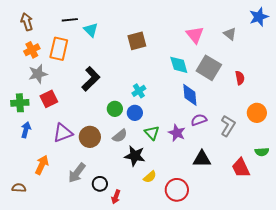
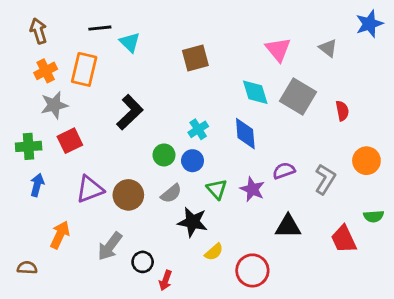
blue diamond: (190, 95) -> (245, 134), moved

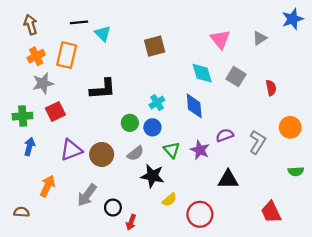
gray triangle: (328, 48) -> (260, 38), turned 49
gray square: (298, 97) -> (236, 77), size x0.7
black L-shape: (130, 112) -> (103, 89), turned 40
red trapezoid: (344, 239) -> (271, 212), moved

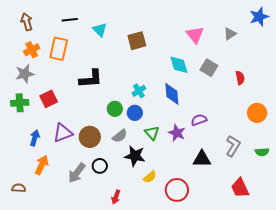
cyan triangle: (103, 34) -> (100, 30), moved
gray star: (43, 83) -> (25, 74), moved
gray L-shape: (257, 142) -> (233, 146), moved
blue arrow: (29, 147) -> (35, 138), moved
black circle: (113, 208) -> (100, 166), moved

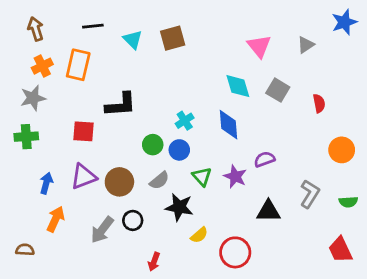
brown square: (137, 41) -> (173, 38), moved
red square: (49, 99) -> (83, 131), moved, turned 30
red trapezoid: (240, 188) -> (340, 250), moved

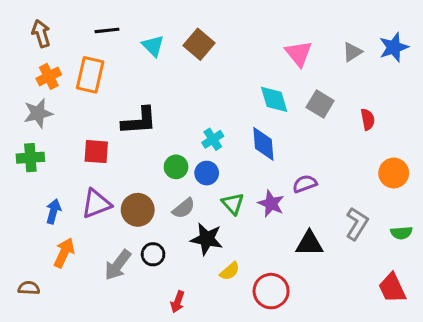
blue star: (344, 22) -> (394, 47), moved
brown square: (173, 38) -> (199, 44), turned -35

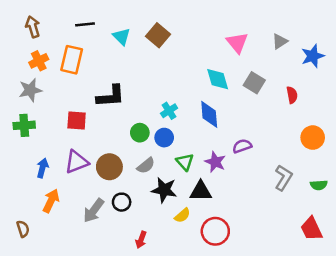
blue star: (394, 47) -> (313, 56), moved
black triangle: (309, 244) -> (201, 191), moved
brown semicircle: (29, 288) -> (23, 229), turned 70

